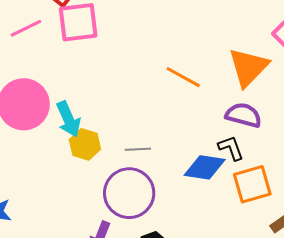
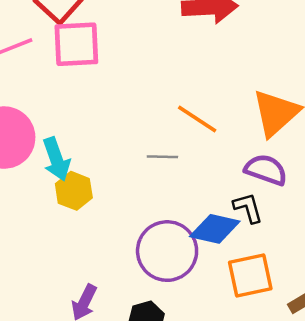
gray line: (138, 149) -> (162, 157), moved
orange square: (252, 184) -> (250, 275), moved
purple circle: (129, 193) -> (167, 251), moved

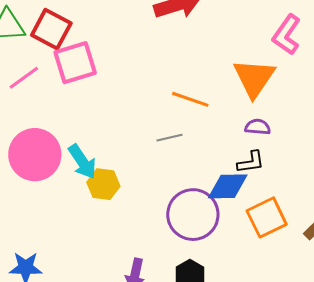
purple semicircle: (266, 170) -> (258, 127), size x0.7
black L-shape: (248, 208) -> (251, 162), turned 112

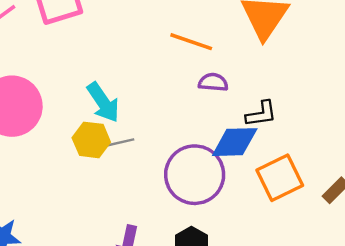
purple semicircle: (258, 127) -> (213, 82), moved
gray line: (169, 138) -> (119, 143), moved
cyan arrow: (82, 162) -> (103, 102), moved

